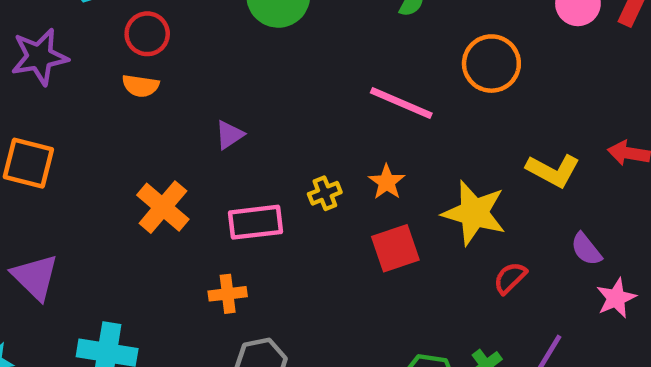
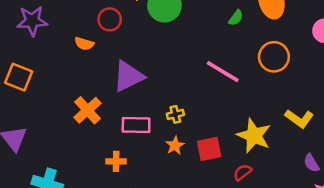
red circle: (147, 34) -> (110, 19), moved
purple triangle: (229, 135) -> (128, 76), size x2.0
orange star: (387, 182) -> (175, 145), moved
red semicircle: (510, 278) -> (243, 172), moved

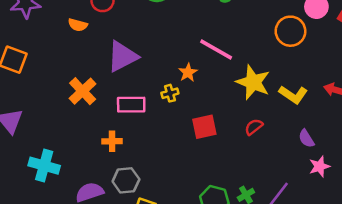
orange circle: (274, 57) -> (290, 31), moved
yellow star: (254, 136) -> (253, 82), moved
orange star: (175, 145) -> (188, 72), moved
red semicircle: (243, 172) -> (254, 127), moved

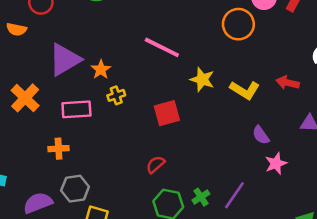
orange star: (188, 72) -> (101, 70), moved
yellow star: (253, 82) -> (202, 79), size x0.7
red square: (204, 127) -> (167, 113), moved
red semicircle: (254, 127) -> (156, 164), moved

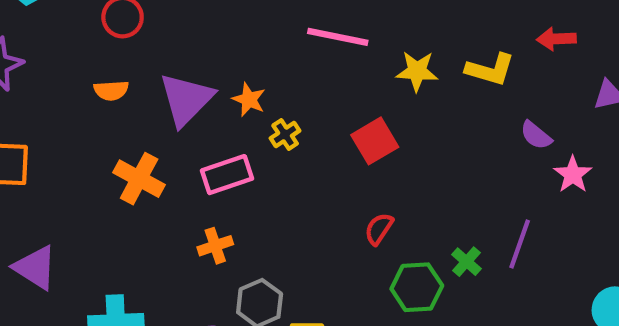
orange semicircle: (16, 29) -> (111, 90), moved

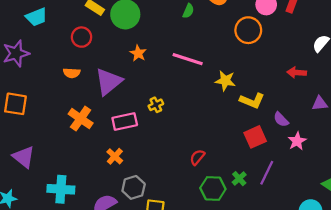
yellow L-shape: (490, 70) -> (252, 101), moved
orange star: (249, 100) -> (138, 53), moved
red square: (375, 141) -> (255, 137), moved
orange cross: (215, 246) -> (115, 156), turned -35

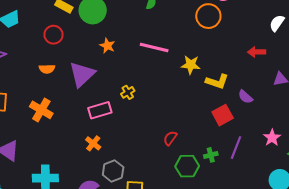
orange cross: (81, 119) -> (41, 110), moved
pink star: (297, 141) -> (272, 138), moved
green cross: (239, 179) -> (211, 155), turned 32

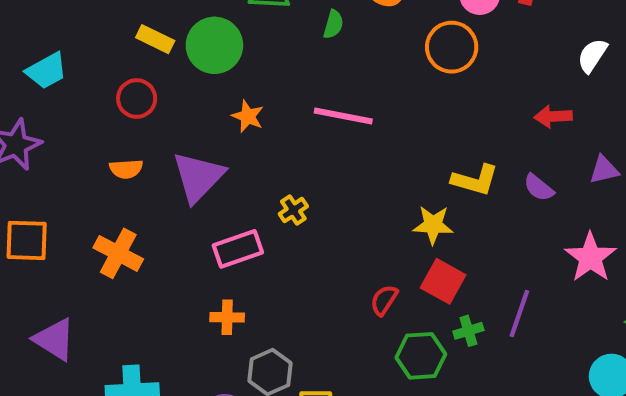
yellow star: (191, 65) -> (433, 225), moved
purple semicircle: (245, 97) -> (539, 188), moved
red square: (223, 115) -> (443, 281), moved, turned -30
pink star: (272, 138) -> (590, 257), moved, size x1.4
orange cross: (93, 143) -> (227, 317), turned -35

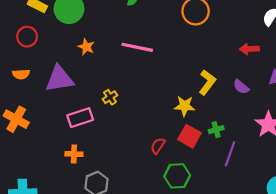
purple triangle: (198, 177) -> (59, 79), turned 36
yellow L-shape: (475, 180) -> (207, 82), turned -70
green cross: (468, 331) -> (216, 130), moved

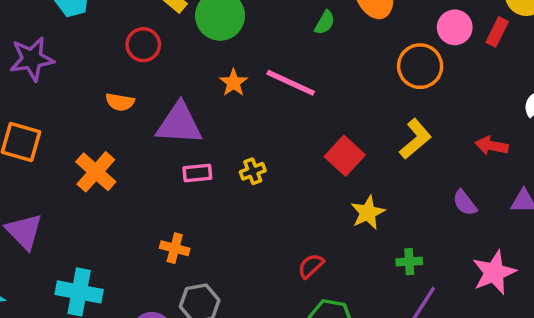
pink line: (137, 47) -> (291, 83), moved
yellow L-shape: (207, 82) -> (415, 139), moved
yellow star: (185, 106) -> (368, 213), turned 30
pink rectangle: (80, 118) -> (197, 173), moved, size x0.7
red square: (189, 136) -> (345, 156), moved

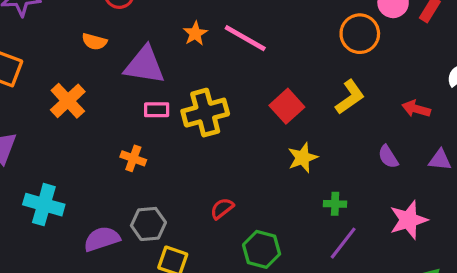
yellow cross: (253, 171) -> (205, 113), size x2.0
orange cross: (175, 248) -> (133, 158), moved
red semicircle: (311, 266) -> (222, 208), moved

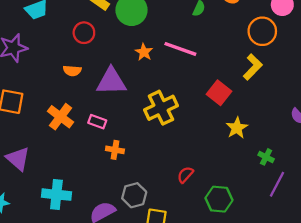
yellow L-shape: (350, 97) -> (253, 67), moved
pink rectangle: (157, 110) -> (97, 122), moved, turned 30
green cross: (335, 204) -> (266, 157), turned 35

